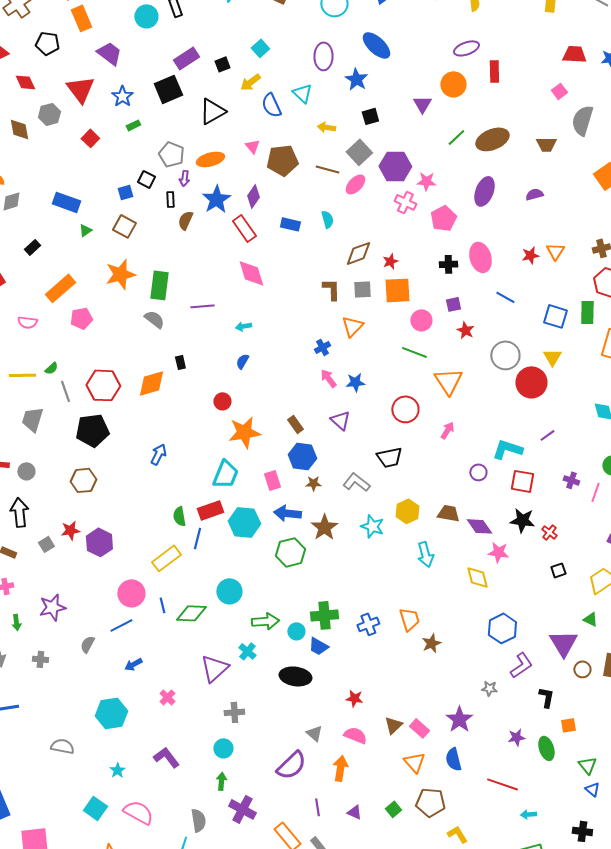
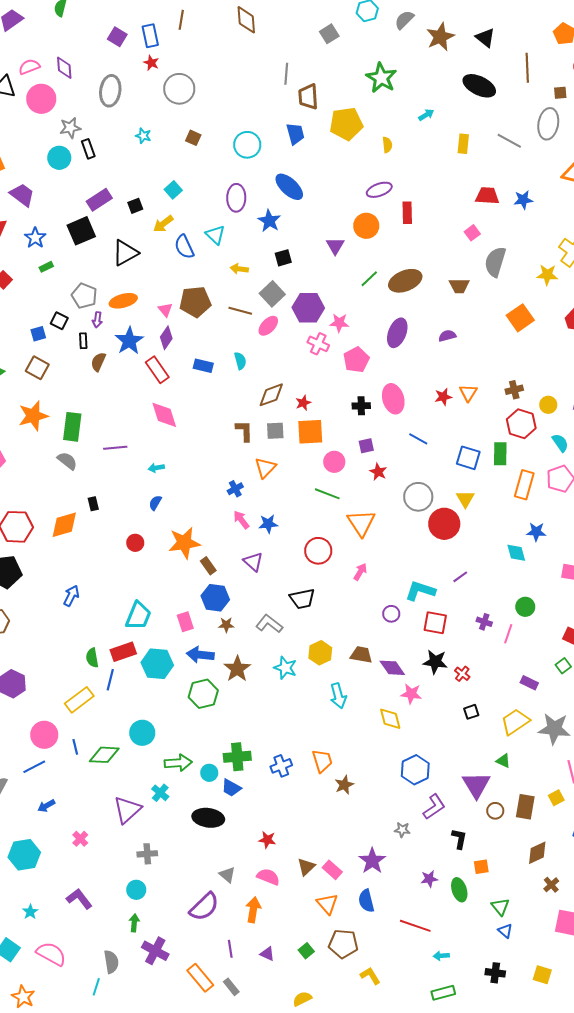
pink triangle: (252, 146) -> (165, 310), moved
orange star: (244, 432) -> (184, 543), moved

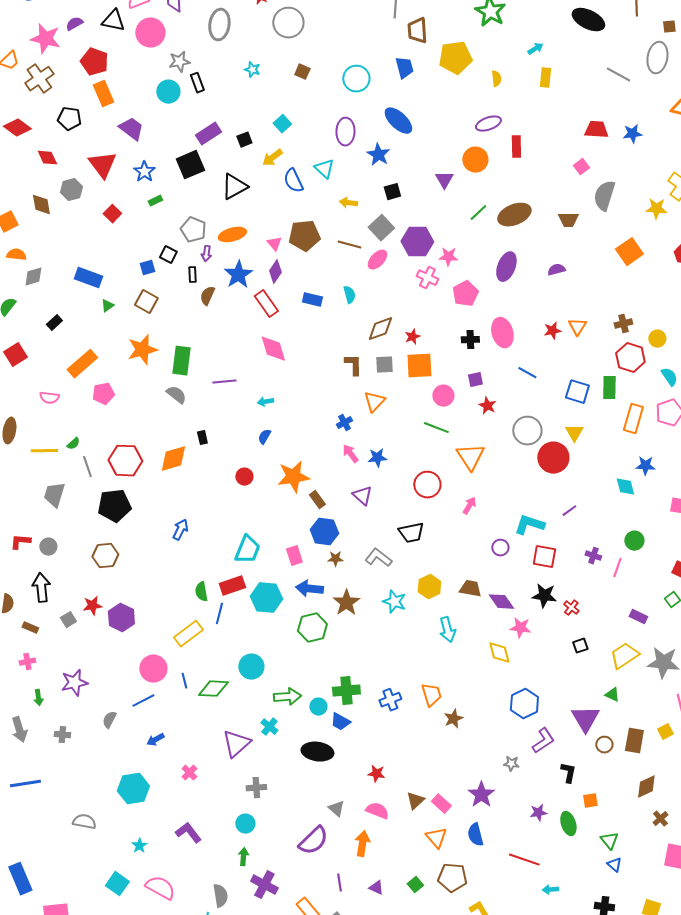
yellow rectangle: (463, 144) -> (545, 78), moved

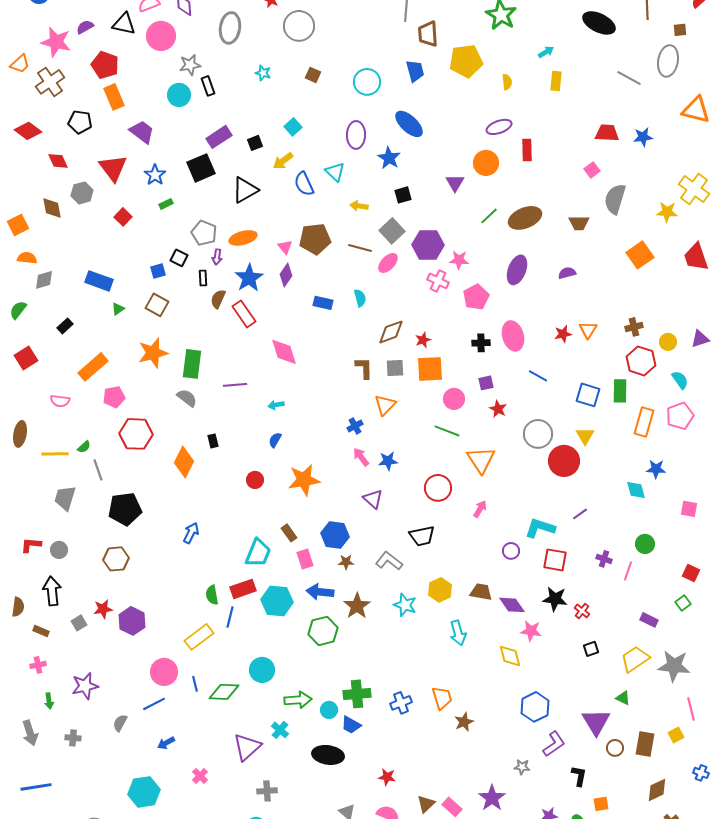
red rectangle: (266, 304) -> (244, 314), moved
orange diamond: (173, 459) -> (184, 462), turned -48
red hexagon: (125, 461) -> (136, 434), moved
brown rectangle: (317, 500) -> (289, 533), moved

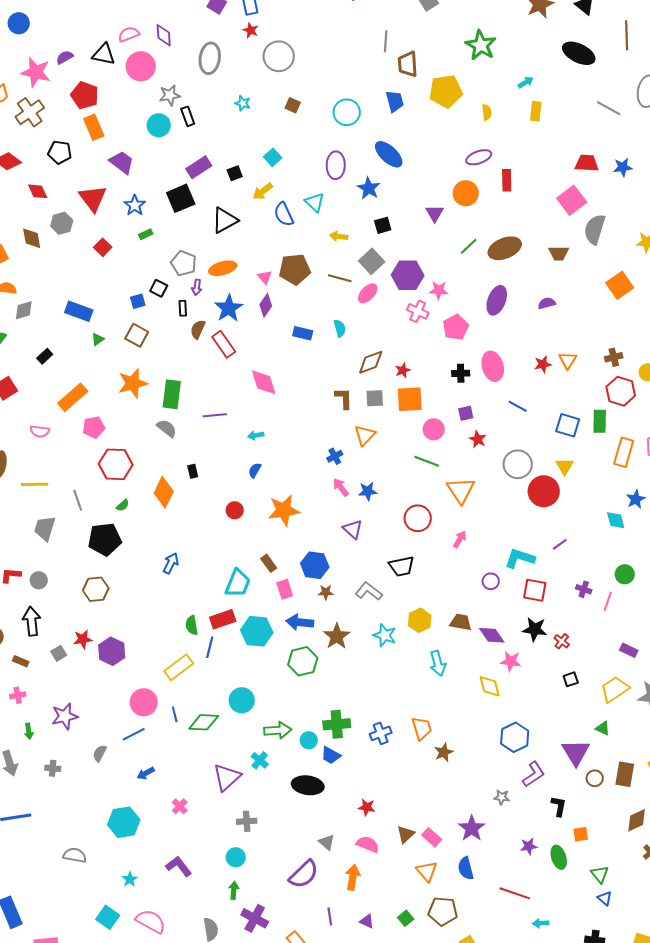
pink square: (592, 170) -> (572, 200), size x1.8
green semicircle: (84, 447) -> (123, 505), moved
blue star: (656, 469) -> (636, 499), turned -30

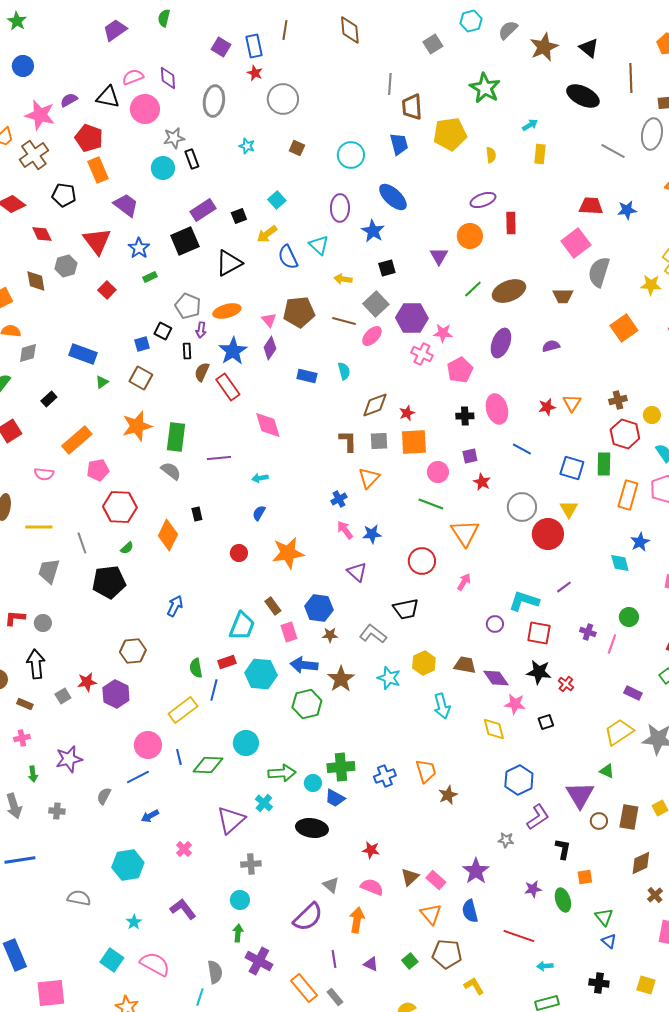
brown hexagon: (96, 589) -> (133, 651), moved
red rectangle: (223, 619) -> (227, 662), size x0.7
black square: (571, 679) -> (546, 722), moved

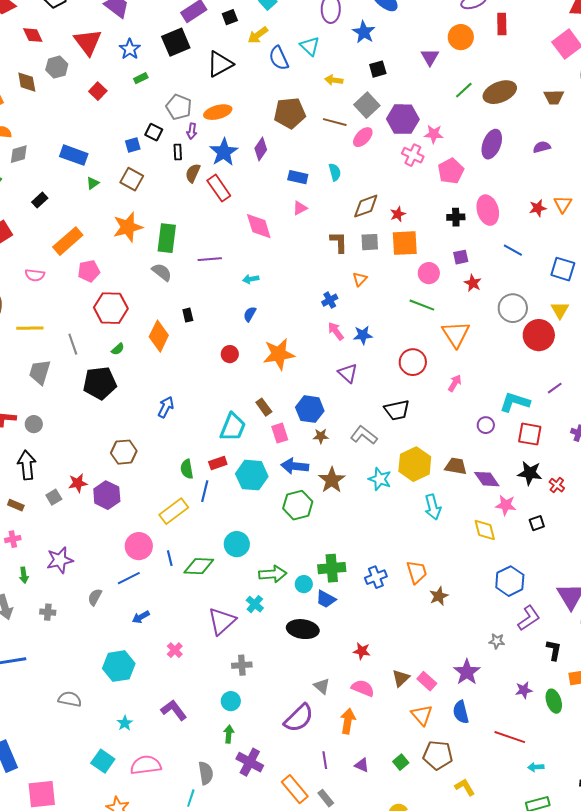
pink triangle: (269, 320) -> (300, 208), moved, turned 42
orange triangle: (369, 478) -> (360, 279), size x0.7
yellow hexagon: (424, 663) -> (415, 464), size x1.4
pink semicircle: (155, 964) -> (146, 765), turned -36

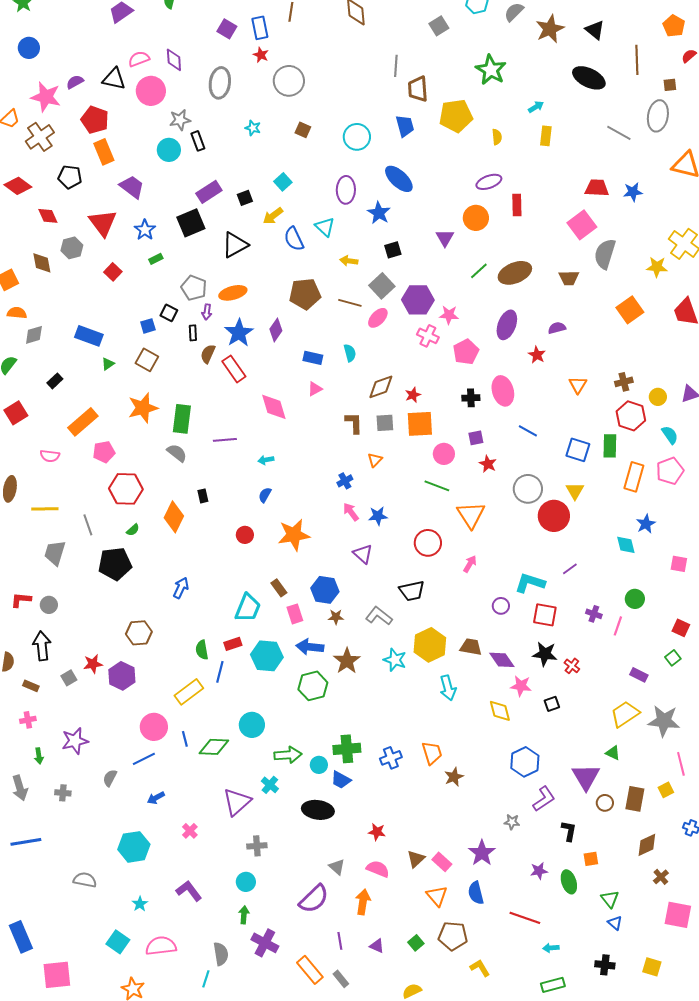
red star: (538, 208) -> (537, 355), moved, turned -30

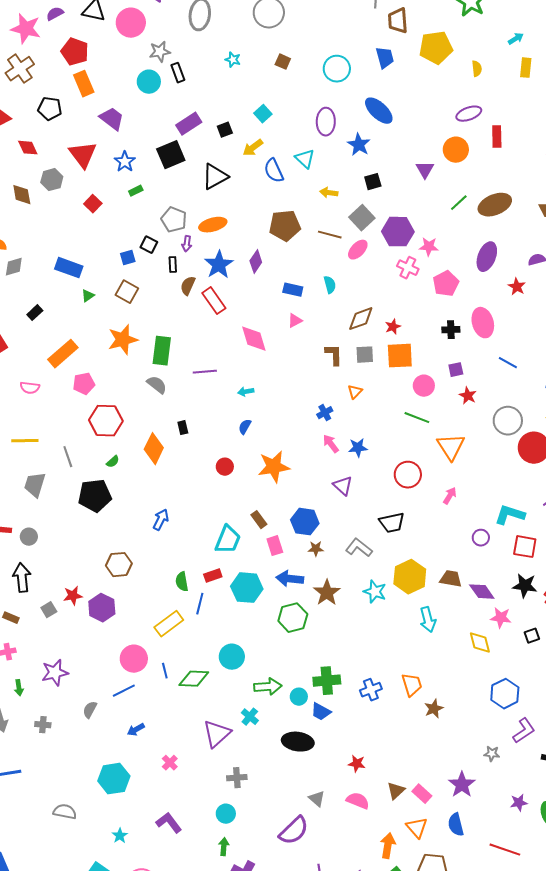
orange arrow: (363, 902) -> (388, 846), moved

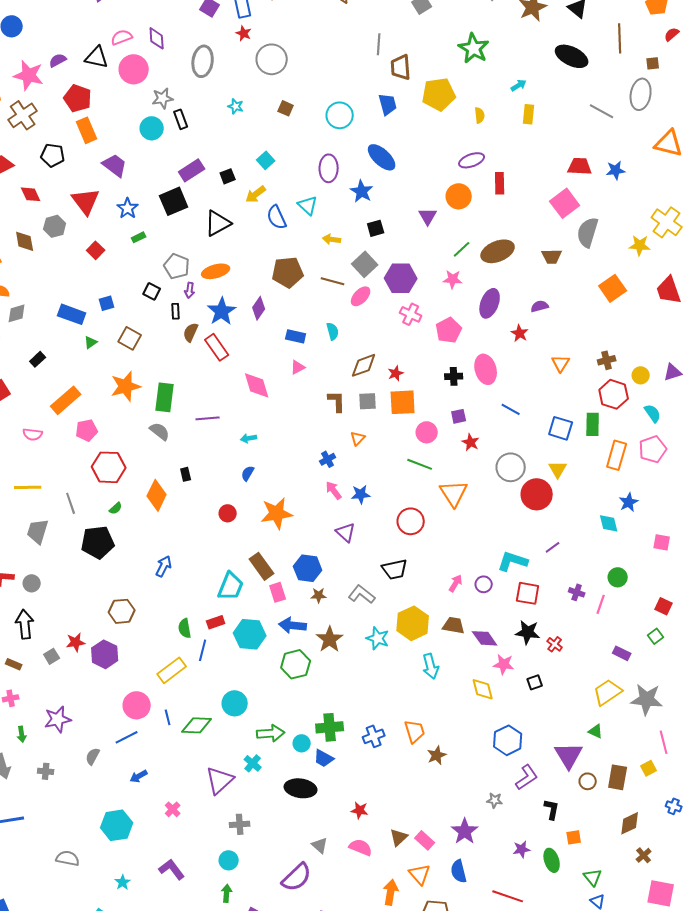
pink star: (429, 247) -> (453, 279), moved
blue square: (128, 258) -> (107, 303), moved
pink arrow: (450, 496) -> (456, 583), moved
brown rectangle: (259, 520) -> (262, 566), size x1.5

